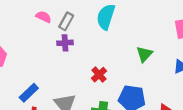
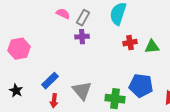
green triangle: (144, 54) -> (152, 47), turned 42
red cross: (99, 75) -> (130, 43), moved, turned 32

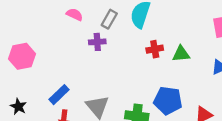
gray rectangle: (83, 18) -> (109, 19), moved

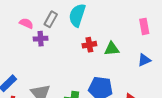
pink semicircle: (75, 14) -> (26, 23), moved

